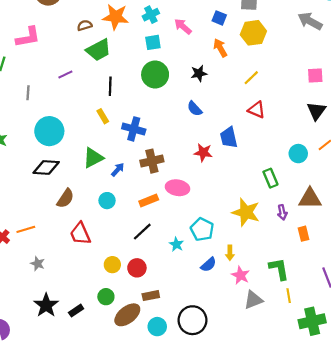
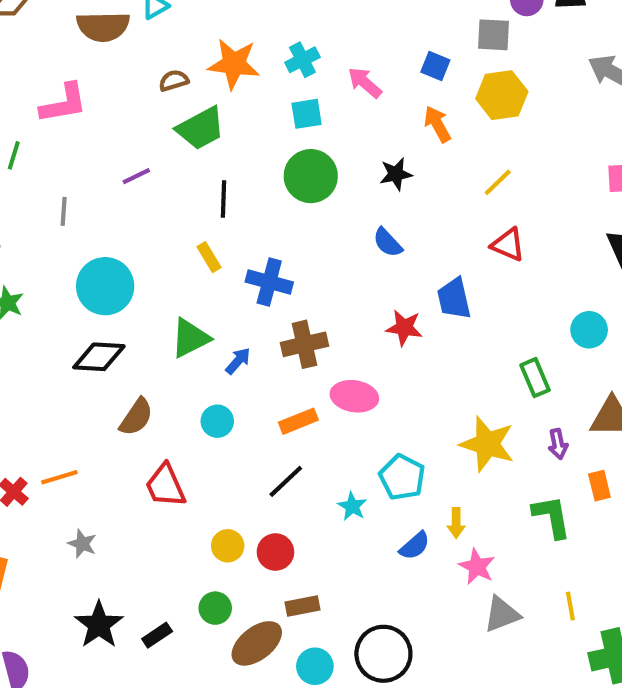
green L-shape: (279, 269) -> (552, 517), moved

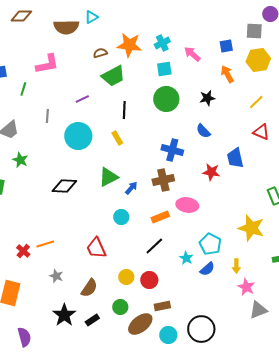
blue square: (435, 66) -> (226, 46), turned -32
blue cross: (269, 282) -> (172, 150), moved
cyan circle: (105, 286) -> (78, 136), moved
brown semicircle: (136, 417) -> (89, 288), moved
blue semicircle: (415, 546) -> (207, 269), moved

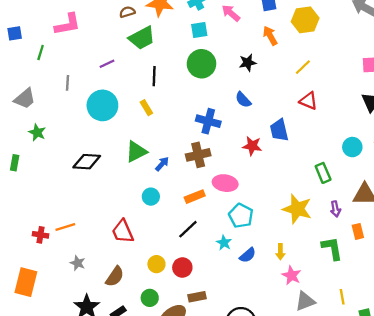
cyan pentagon: (210, 244) -> (241, 216), moved
red cross: (23, 251) -> (41, 235), turned -32

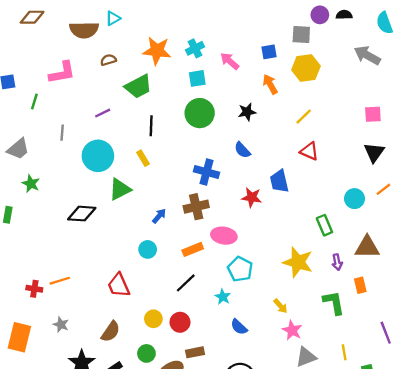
brown semicircle: (127, 12) -> (108, 60), moved
green triangle: (136, 152) -> (120, 189), moved
yellow arrow: (280, 252) -> (281, 306), turned -42
blue semicircle: (248, 255) -> (239, 327), moved, turned 84
gray star: (78, 263) -> (61, 325), moved

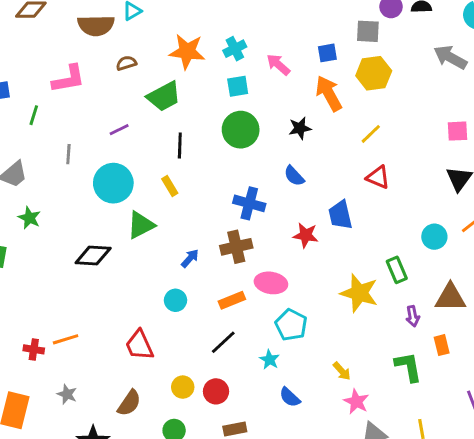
orange arrow: (270, 84) -> (329, 93), size x1.4
yellow star: (298, 262) -> (359, 293), moved

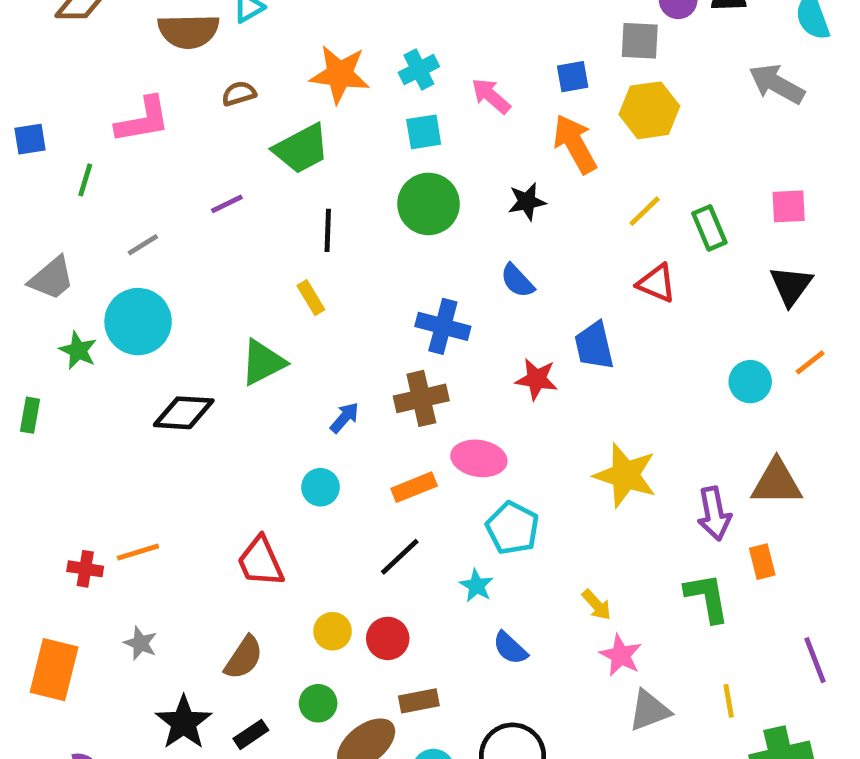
gray line: (68, 154) -> (143, 245), turned 54
cyan circle: (113, 183) -> (138, 322), moved
green rectangle: (397, 270) -> (709, 228), moved
purple arrow: (413, 316) -> (714, 514), size x1.5

